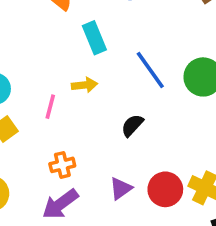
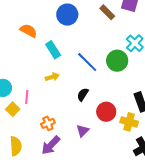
pink line: (50, 107) -> (27, 97), moved
red circle: (165, 189) -> (106, 112), moved

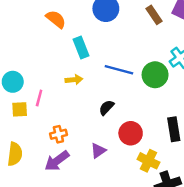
blue line: (87, 62) -> (119, 70), turned -40
yellow square: (13, 109) -> (20, 109), turned 32
yellow cross: (129, 122) -> (148, 161), moved

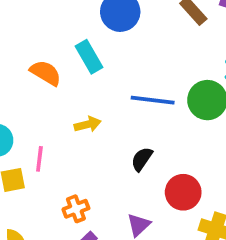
orange semicircle: (56, 19) -> (46, 73), moved
cyan rectangle: (81, 47) -> (89, 57), moved

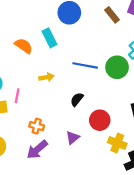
orange cross: (76, 209) -> (37, 126), turned 32

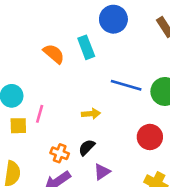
yellow arrow: (46, 77) -> (91, 114), moved
black semicircle: (77, 99) -> (87, 147), moved
red circle: (100, 120) -> (150, 137), moved

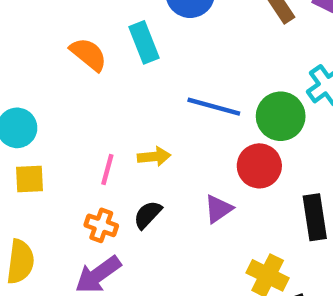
pink line: (40, 114) -> (107, 169), moved
red circle: (150, 137) -> (259, 166), moved
purple triangle: (102, 172) -> (218, 209), moved

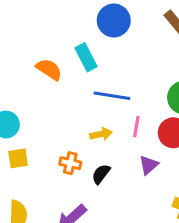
blue line: (214, 107) -> (112, 96), moved
pink line: (107, 169) -> (136, 127), moved
orange cross: (101, 225) -> (70, 163), moved

